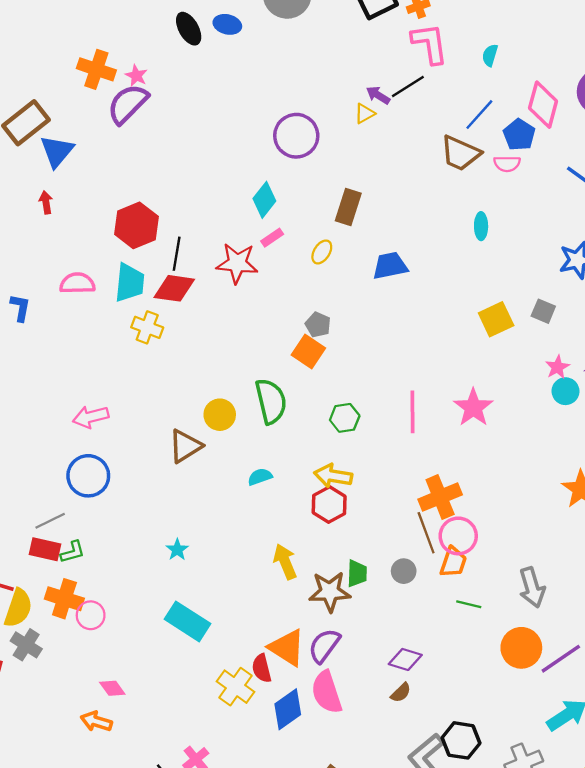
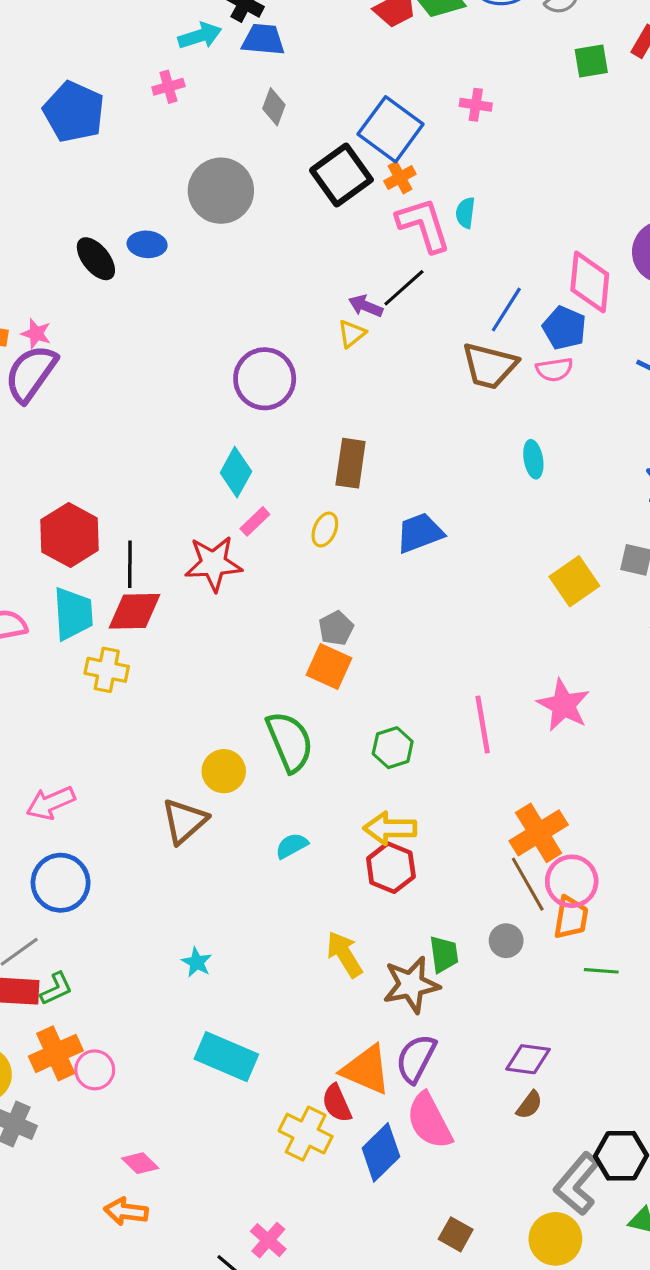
cyan semicircle: (490, 55) -> (465, 213), moved
gray pentagon: (318, 325) -> (336, 628), turned 30
orange cross: (64, 599) -> (56, 1053), turned -33

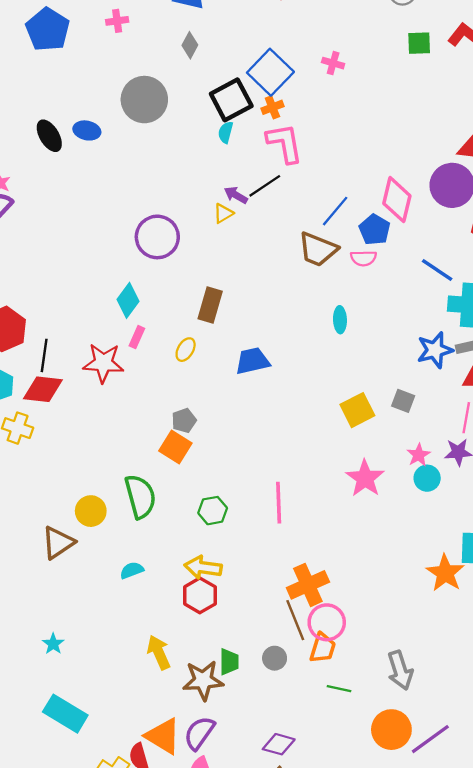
cyan semicircle: (465, 213) -> (226, 132), moved
pink rectangle: (255, 521) -> (137, 337), turned -30
pink star: (563, 705) -> (365, 478), moved

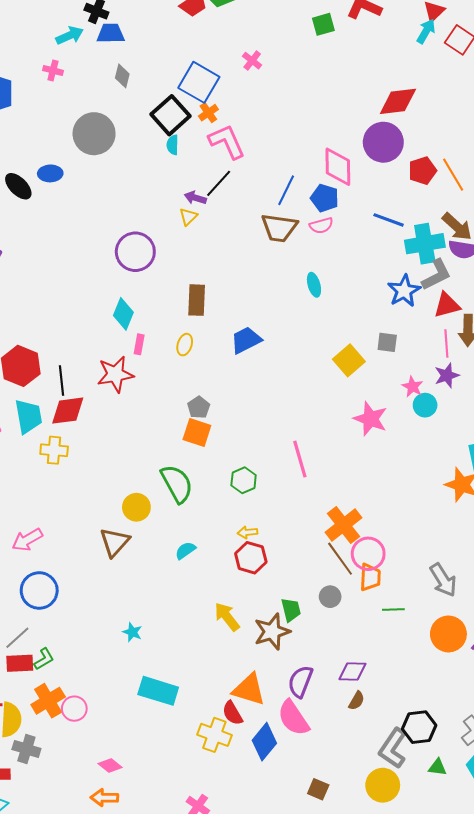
pink cross: (117, 21) -> (53, 70), turned 36
pink cross: (333, 63) -> (252, 61), turned 36
yellow arrow: (203, 567) -> (247, 532), size x0.6
purple semicircle: (199, 733) -> (300, 682), moved

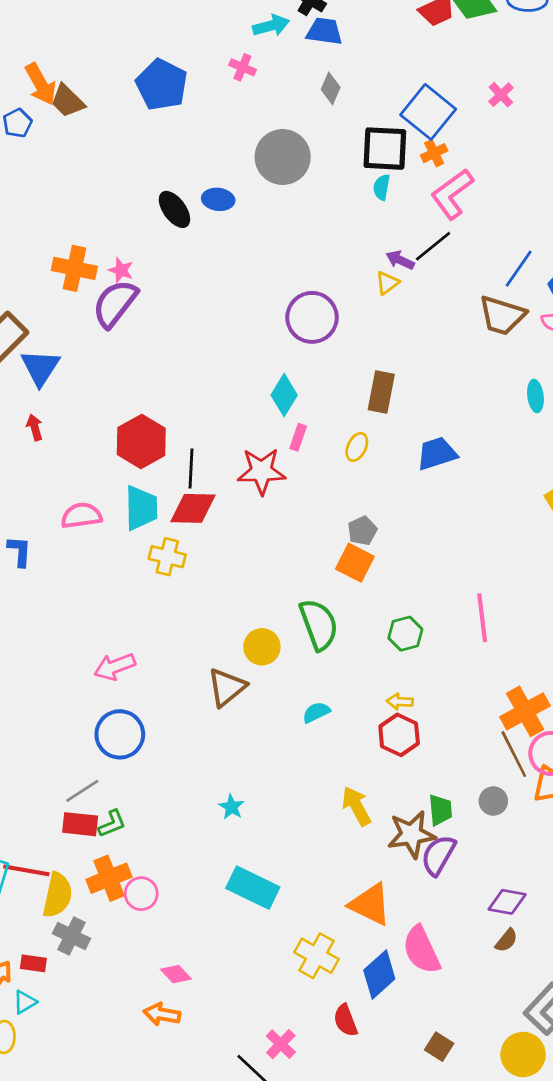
black square: (171, 115) -> (385, 149), turned 36
pink L-shape: (227, 142) -> (452, 194), turned -111
purple semicircle: (300, 682) -> (438, 855), moved
red semicircle: (232, 713) -> (346, 1020), moved

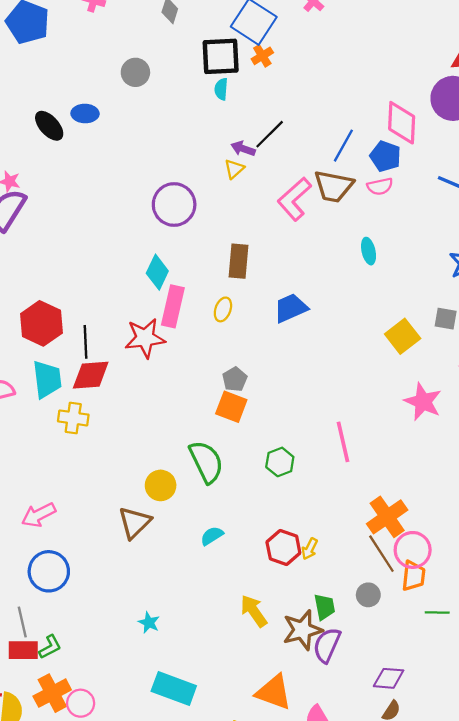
gray circle: (283, 157) -> (135, 72), size x0.6
pink L-shape: (452, 194) -> (294, 199), moved
pink rectangle: (298, 437) -> (173, 306), size x1.8
yellow arrow: (400, 702) -> (310, 549), moved, turned -60
gray line: (82, 791) -> (22, 622), turned -64

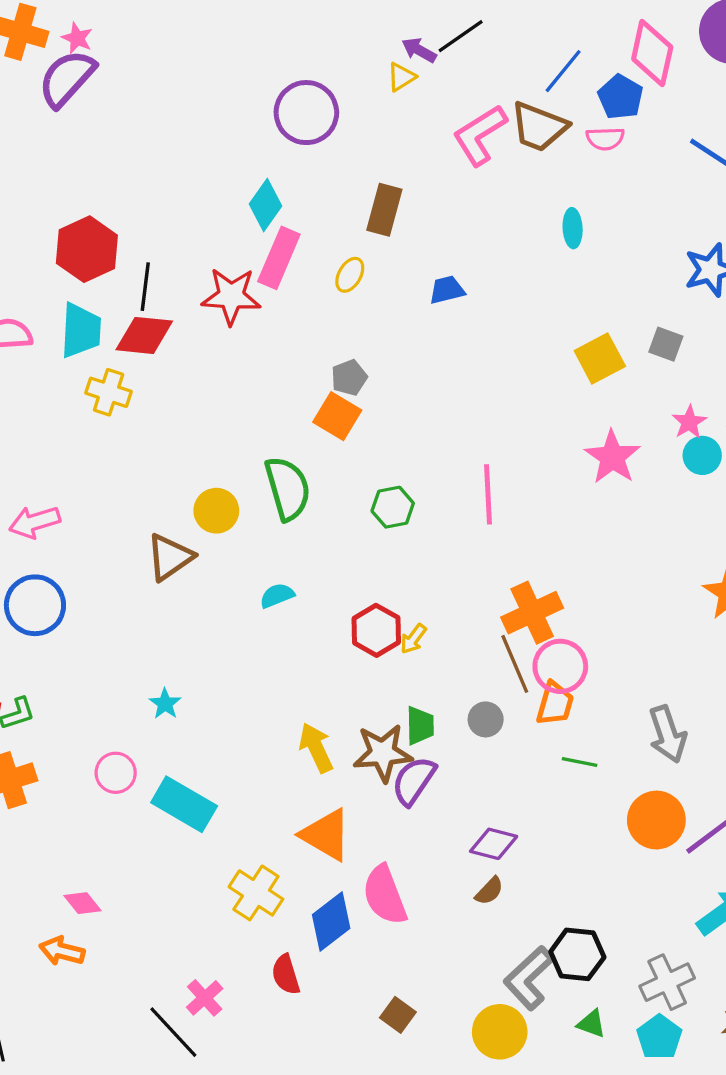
blue trapezoid: (291, 308) -> (447, 290), size x0.7
yellow arrow: (254, 611) -> (316, 748), moved
pink circle: (81, 703) -> (116, 773), moved

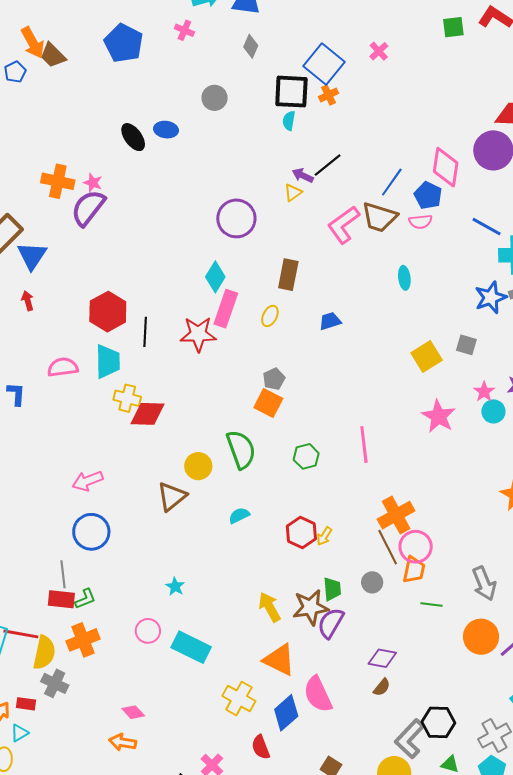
red diamond: (144, 335) -> (147, 414), moved

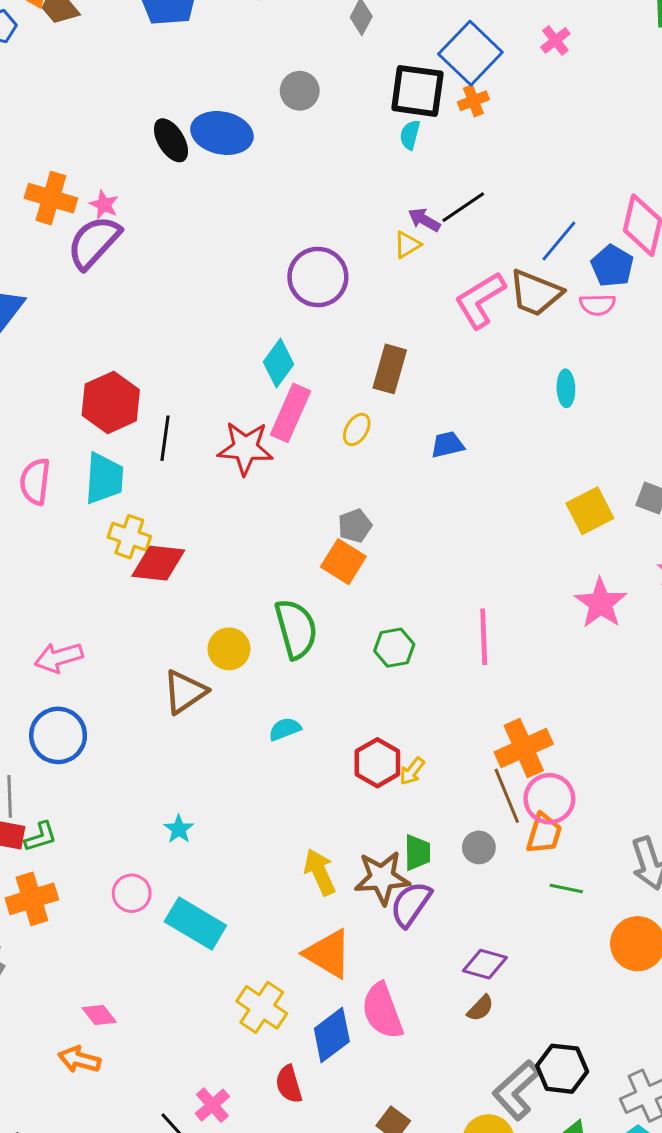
blue ellipse: (166, 130) -> (222, 133), size x1.6
pink semicircle: (63, 367) -> (35, 482), turned -80

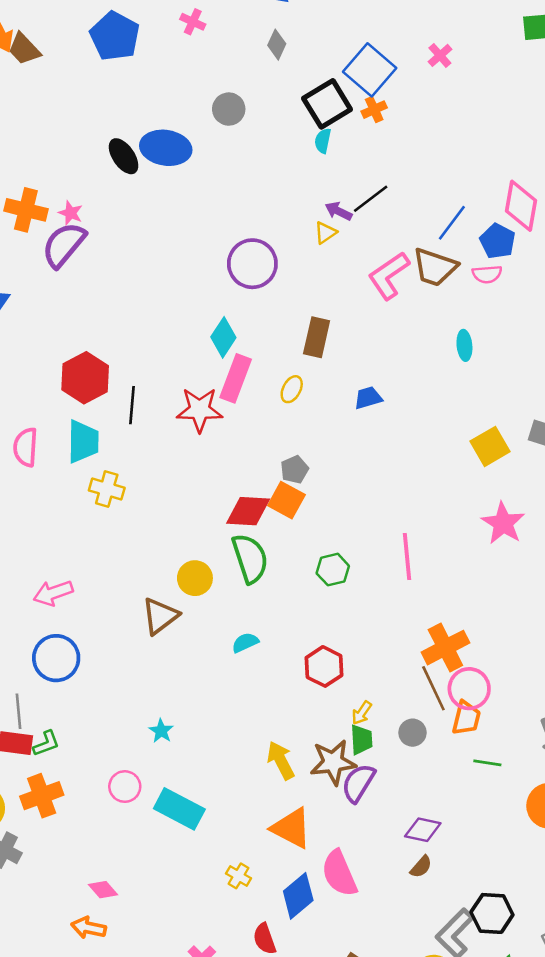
black square: (417, 91) -> (327, 104), turned -36
red diamond: (158, 563) -> (248, 511), moved
yellow arrow: (412, 771) -> (362, 713), moved
yellow cross: (262, 1007) -> (239, 876), size x0.6

